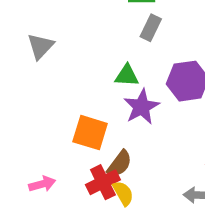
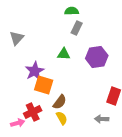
purple star: (142, 107) -> (35, 71), moved
red cross: (103, 182) -> (33, 112), moved
pink arrow: (42, 184) -> (18, 123), moved

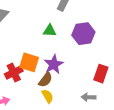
purple star: (35, 71) -> (54, 64), moved
red cross: (33, 112) -> (14, 73), moved

